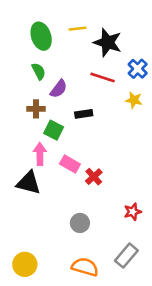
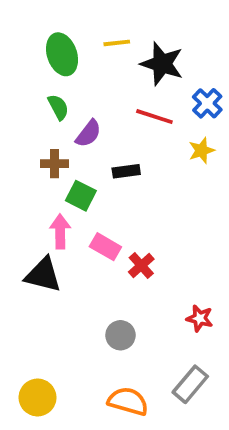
yellow star: (134, 100) -> (202, 150), turned -30
red star: (133, 212) -> (200, 318), turned 30

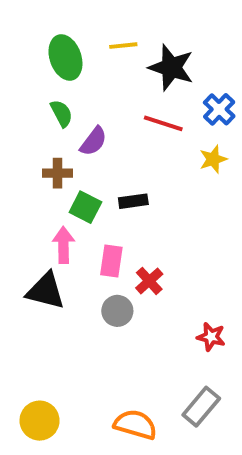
black rectangle: (126, 171) -> (133, 201), moved
pink rectangle: (105, 247) -> (111, 261), turned 68
gray circle: (120, 335) -> (117, 311), moved

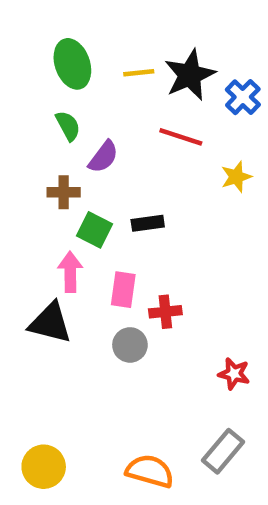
yellow line: (123, 46) -> (139, 73), moved
black star: (171, 67) -> (190, 75), turned 30
blue cross: (219, 109) -> (243, 97), moved
red cross: (149, 281) -> (165, 312), turned 36

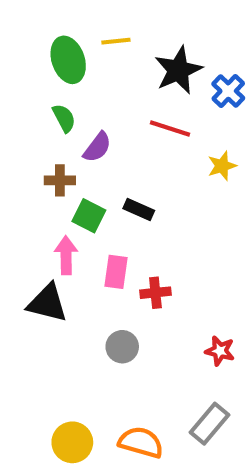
yellow line: (139, 73) -> (116, 41), moved
black rectangle: (148, 223) -> (139, 210), turned 32
gray circle: (130, 345) -> (122, 347), moved
yellow circle: (44, 467) -> (72, 442), moved

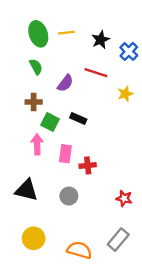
yellow line: (116, 41) -> (66, 33), moved
black star: (178, 70) -> (101, 40), size x0.7
purple semicircle: (97, 147) -> (65, 83), moved
black triangle: (47, 303) -> (27, 190), moved
yellow circle: (72, 442) -> (34, 238), moved

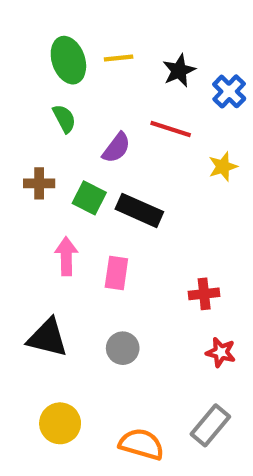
brown cross: (34, 102) -> (39, 183), moved
black rectangle: (78, 118) -> (139, 210), size x1.5
green square: (50, 122) -> (89, 198), moved
red cross: (88, 165) -> (204, 294), moved

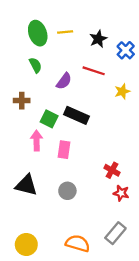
green square: (89, 198) -> (49, 119), moved
red cross: (204, 294) -> (112, 170), moved, turned 35
yellow circle: (60, 423) -> (26, 244), moved

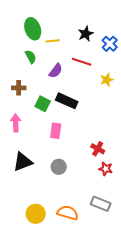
yellow line: (65, 32) -> (53, 41), moved
pink arrow: (37, 141) -> (16, 123), moved
black triangle: (26, 185) -> (23, 162), turned -35
gray rectangle: (115, 233) -> (101, 204), turned 72
yellow circle: (26, 244) -> (36, 214), moved

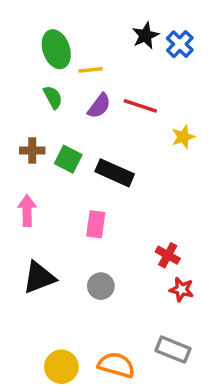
black star: (86, 34) -> (145, 36), moved
blue cross: (110, 44) -> (180, 44), moved
purple semicircle: (56, 71) -> (99, 106), moved
green square: (43, 104) -> (68, 159), moved

